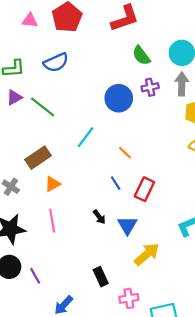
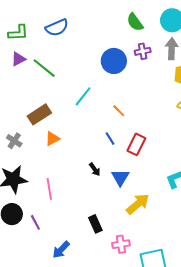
pink line: (52, 221) -> (49, 189), moved

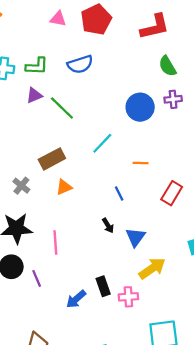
orange line: (119, 111) -> (141, 163), turned -48
blue line: (110, 139) -> (119, 193), moved
red rectangle: (136, 144) -> (172, 193), moved
pink cross: (121, 244) -> (128, 297), moved
blue arrow: (61, 250) -> (76, 299), moved

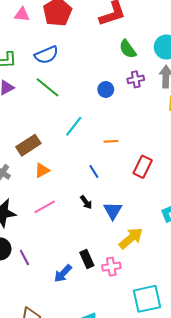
blue circle: (140, 107) -> (106, 89), size x0.6
green line: (62, 108) -> (47, 87), moved
pink line: (55, 243) -> (45, 207), moved, turned 70

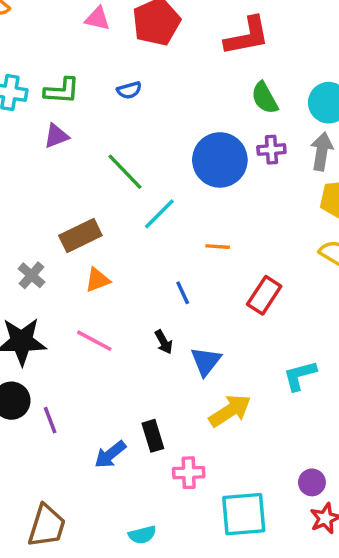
blue semicircle: (46, 55) -> (129, 90), size x0.6
green line: (47, 87) -> (125, 172), moved
blue circle: (106, 89) -> (220, 160), size x2.0
pink line: (45, 207) -> (94, 341), turned 50
pink cross: (111, 267) -> (189, 473), moved

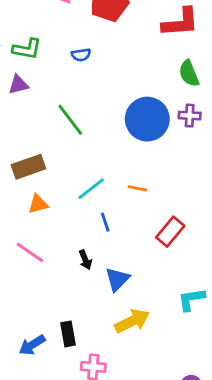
cyan line: (159, 214) -> (91, 189), moved

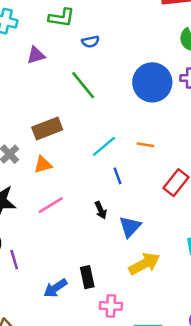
green L-shape: (27, 49) -> (62, 18), moved
blue semicircle: (81, 55) -> (90, 42), moved
orange triangle: (38, 204) -> (43, 165), moved
pink line: (30, 252) -> (51, 205), turned -64

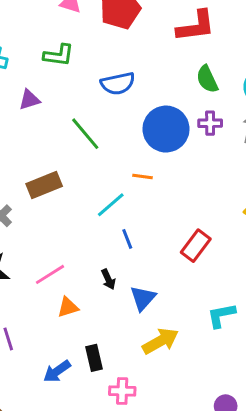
blue semicircle: (90, 42) -> (118, 84), moved, size x1.6
orange line: (145, 145) -> (142, 177), moved
orange triangle: (43, 165) -> (68, 307), moved

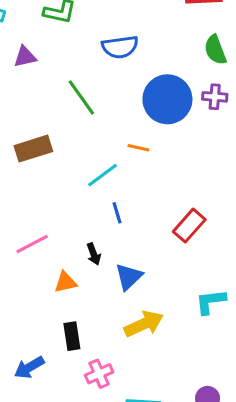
orange triangle: (68, 307) -> (65, 282), moved
blue arrow: (57, 371) -> (29, 367), moved
pink cross: (122, 391) -> (99, 374), turned -30

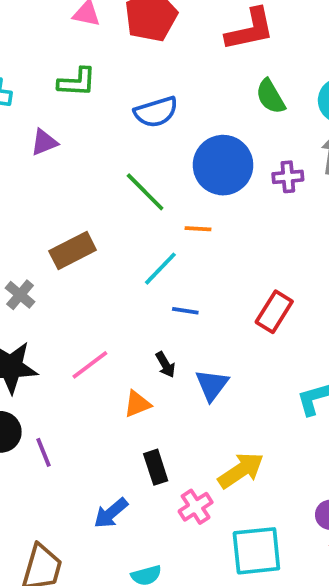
green line: (81, 97) -> (145, 192), moved
purple cross: (215, 97) -> (288, 177), moved
blue line: (117, 213) -> (185, 311), turned -55
yellow arrow: (144, 324) -> (241, 470), moved

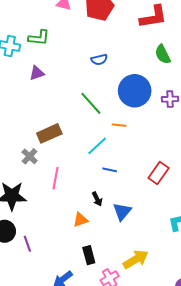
green L-shape: (77, 82) -> (39, 38), moved
blue semicircle: (156, 112) -> (99, 60), size x0.7
gray cross: (20, 295) -> (30, 156), moved
pink line: (90, 365) -> (56, 178), moved, turned -45

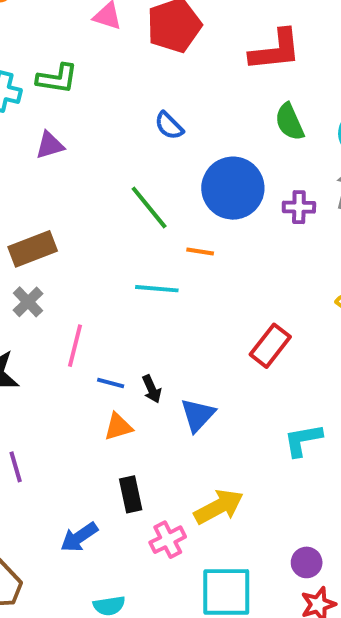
blue semicircle: (99, 60) -> (169, 126), turned 56
brown rectangle: (49, 133) -> (33, 249), moved
cyan line: (97, 146) -> (157, 289), turned 45
blue line: (110, 170) -> (111, 383), moved

